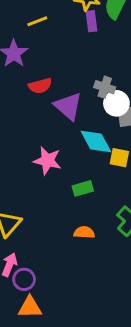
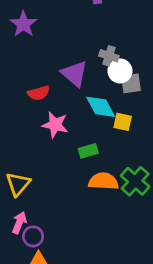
red semicircle: (40, 86) -> (39, 93), moved
orange semicircle: (84, 232) -> (103, 181), moved, size x1.5

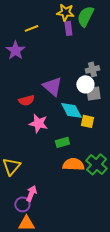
gray cross: (109, 56) -> (92, 69), moved, turned -32
pink arrow: (19, 223) -> (31, 193), moved

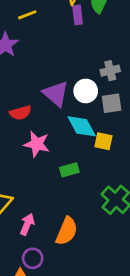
white circle: (85, 84) -> (86, 91), moved
orange semicircle: (73, 164) -> (67, 231), moved, turned 110
pink arrow: (31, 193) -> (27, 224), moved
purple circle: (22, 204) -> (33, 258), moved

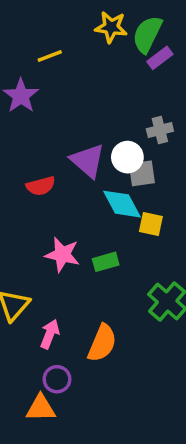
purple rectangle: (78, 15) -> (160, 58), moved, turned 60
gray square: (112, 103) -> (142, 173), moved
pink star: (37, 144) -> (62, 255), moved

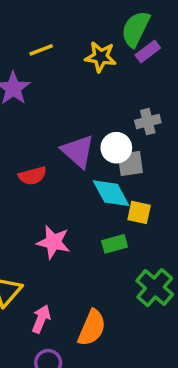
yellow star: (111, 27) -> (101, 57), moved
green rectangle: (106, 262) -> (115, 244), moved

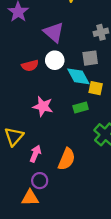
white circle: (116, 148) -> (55, 60), moved
purple triangle: (78, 151) -> (54, 32), moved

